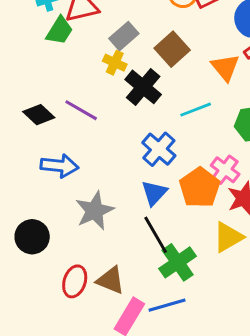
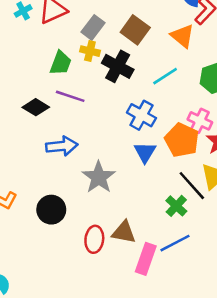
green trapezoid: (59, 31) -> (61, 63), moved
black line: (156, 235) -> (192, 186), moved
green cross: (178, 262) -> (176, 206), size x0.7

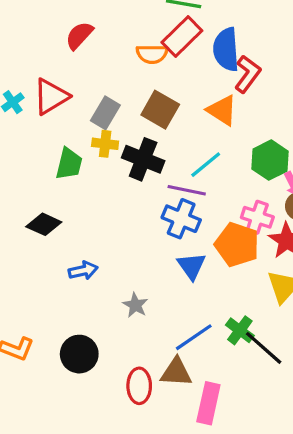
purple line: (70, 96) -> (187, 190), moved
blue arrow: (62, 146) -> (83, 271), size x0.7
gray star: (99, 177) -> (135, 305), size x0.6
black line: (192, 186) -> (264, 348), moved
blue line: (175, 243) -> (194, 337), moved

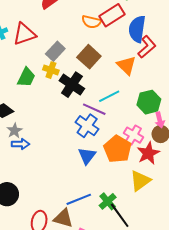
gray star: (135, 305) -> (14, 131), moved

